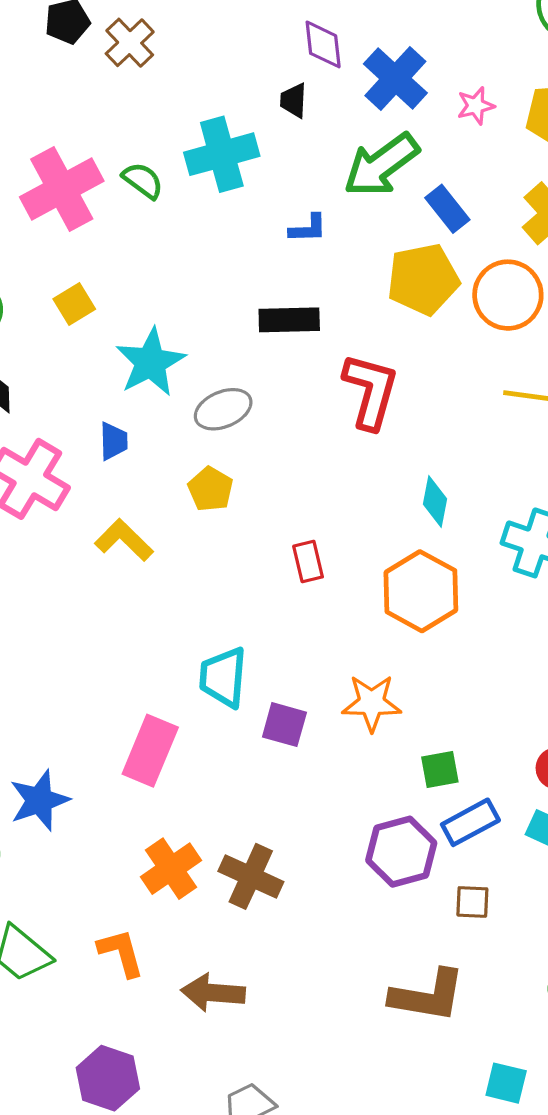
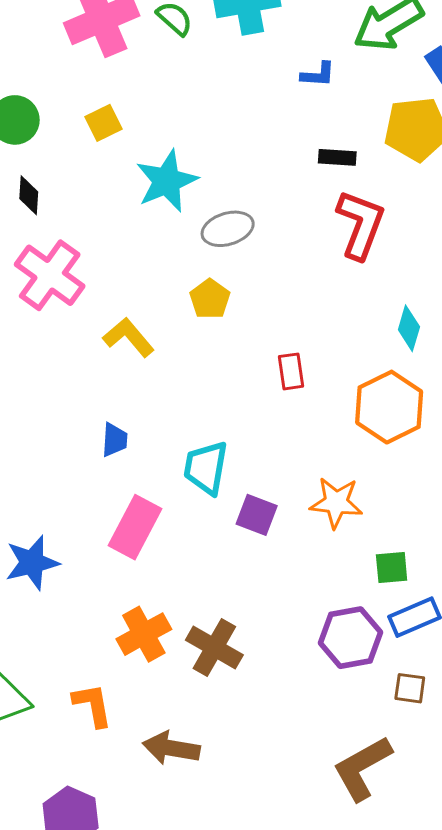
black rectangle: (289, 320) -> (337, 157), moved, size x0.7
blue trapezoid: (113, 441) -> (115, 440), moved
brown L-shape: (428, 996) -> (362, 768), turned 136

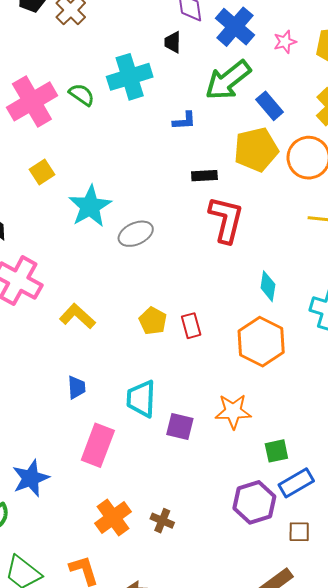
yellow pentagon: (210, 299) -> (153, 321), moved
brown cross: (214, 648) -> (162, 521), size x0.6

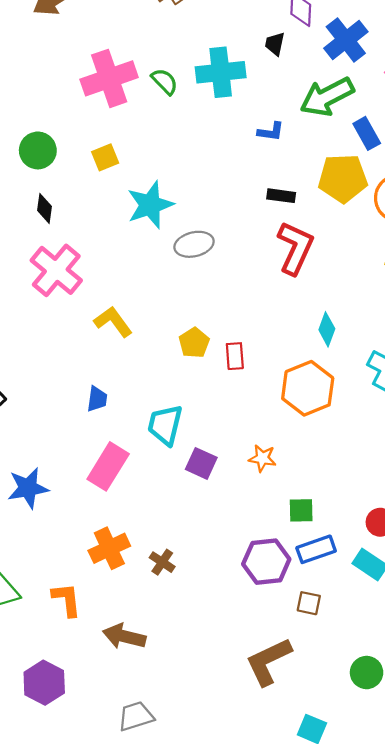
orange star: (233, 411) -> (262, 458), size x0.7

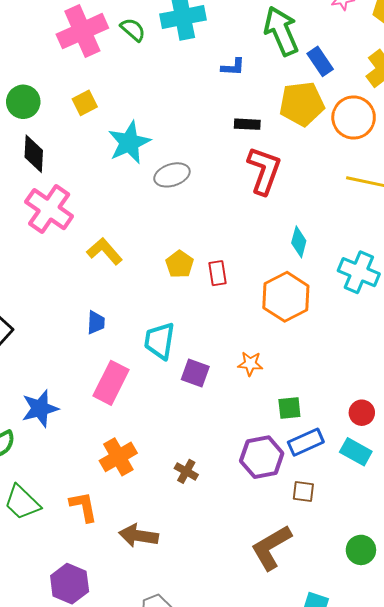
green arrow: (327, 97) -> (281, 31), turned 99
black diamond: (45, 208) -> (34, 154), size x1.4
brown cross: (162, 562) -> (186, 471), moved

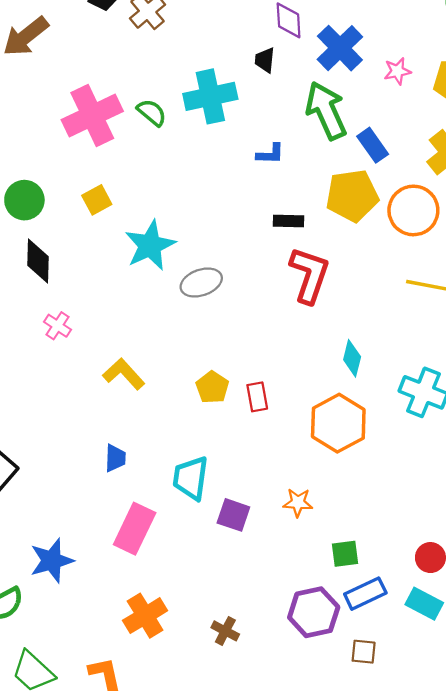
pink cross: (49, 209) -> (57, 326), size x0.5

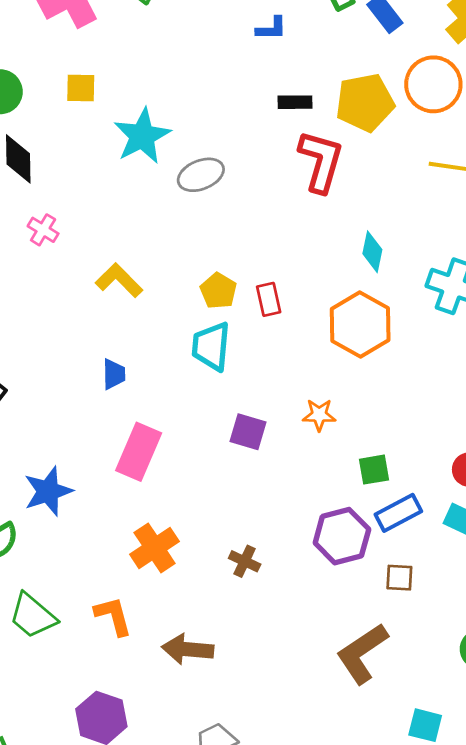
yellow pentagon: (352, 196) -> (365, 102), moved
yellow square: (97, 200) -> (81, 88), turned 32
cyan trapezoid: (191, 478) -> (211, 346), moved

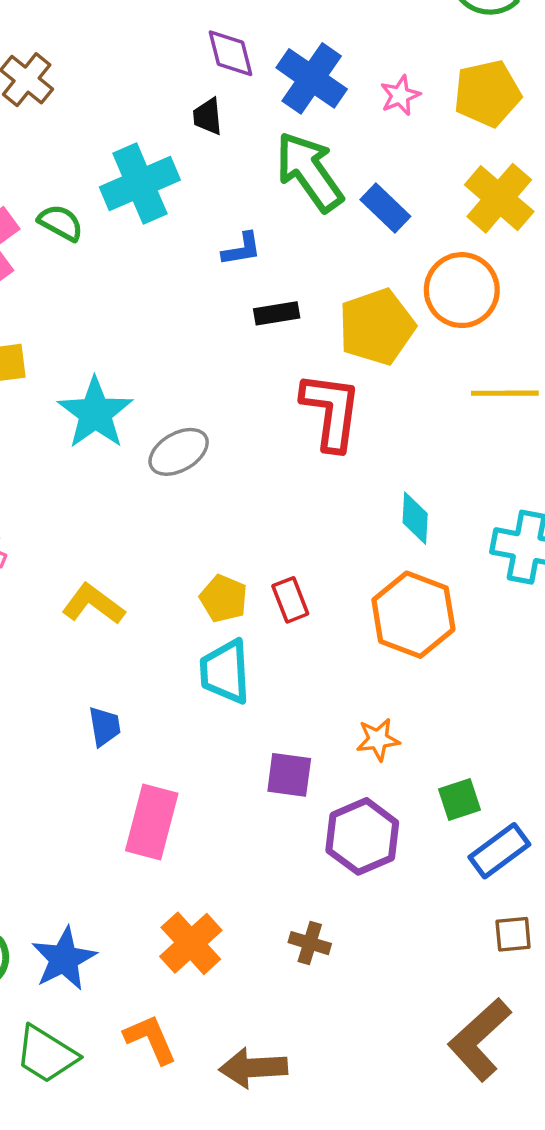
black rectangle: (295, 102) -> (277, 313), moved
blue star: (48, 491) -> (64, 959), moved
purple hexagon: (342, 536) -> (362, 836), moved

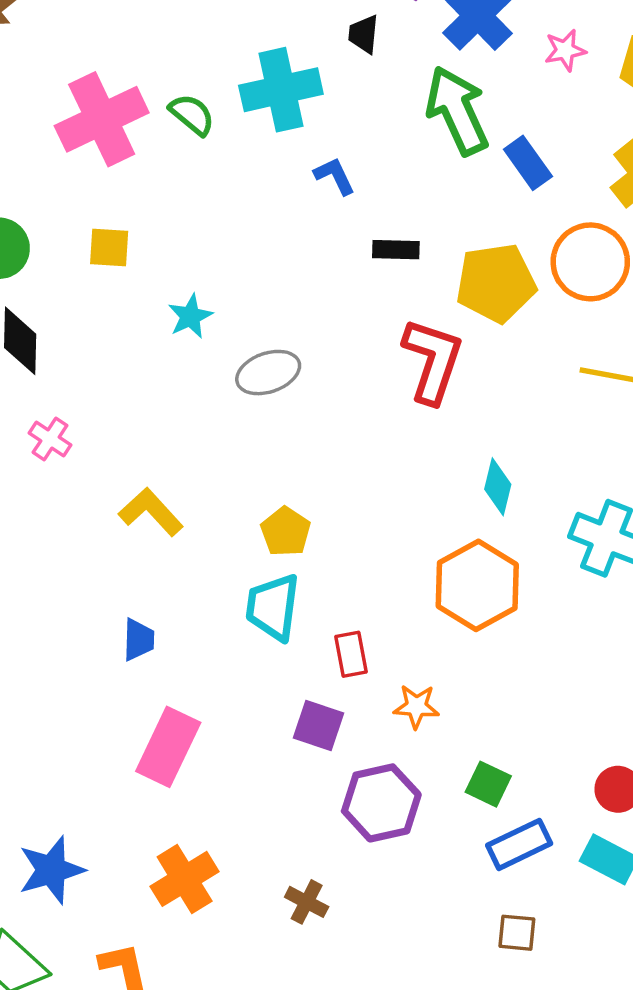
blue L-shape: (242, 249) -> (335, 176), moved, turned -117
cyan star: (95, 413) -> (190, 316), size x0.6
red rectangle: (290, 600) -> (351, 654), moved
green square: (459, 800) -> (488, 784), turned 33

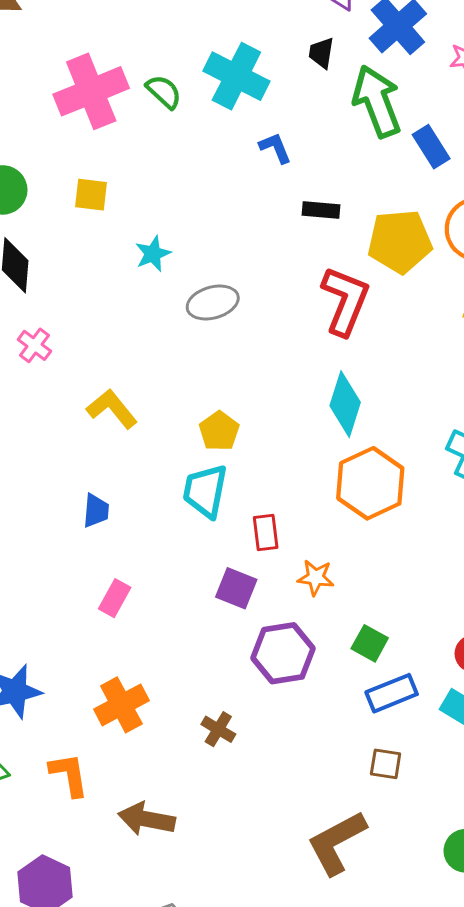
black trapezoid: (364, 34) -> (321, 53), moved
cyan cross: (281, 90) -> (236, 76), turned 36
cyan diamond: (498, 487) -> (345, 404), moved, size x1.4
pink rectangle: (168, 747) -> (115, 598), size x0.6

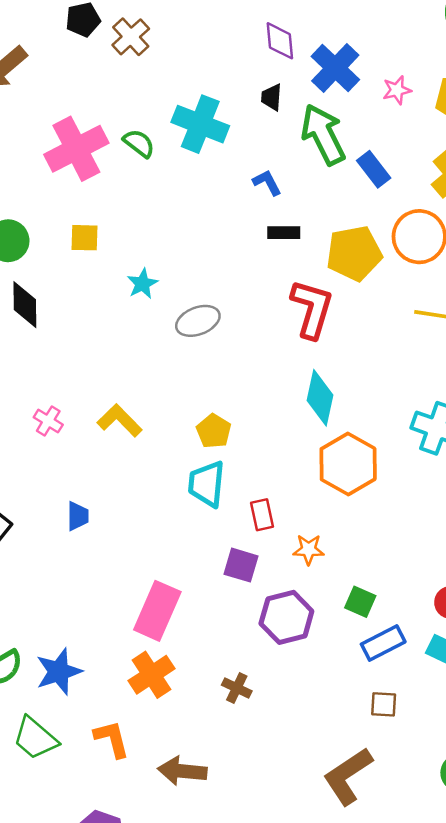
blue L-shape: (275, 148) -> (267, 183), moved
pink cross: (34, 345) -> (48, 421), moved
blue trapezoid: (96, 511) -> (78, 516), moved
pink rectangle: (115, 598) -> (157, 611), moved, size x1.8

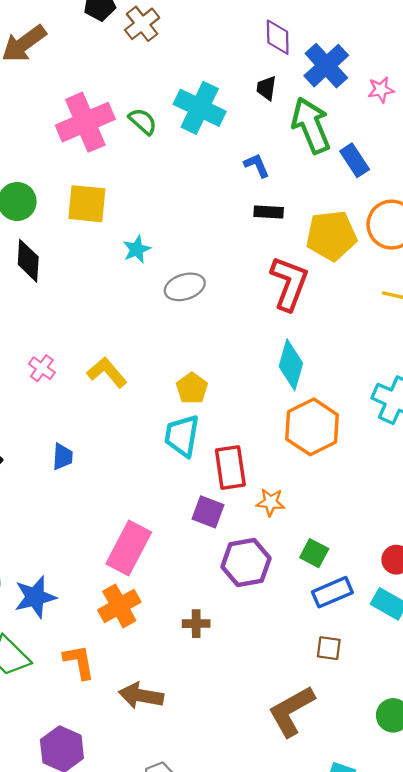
yellow square: (85, 238) -> (87, 204), size x1.5
red rectangle: (262, 515) -> (230, 468), size x1.5
brown cross: (237, 688) -> (196, 624), turned -30

